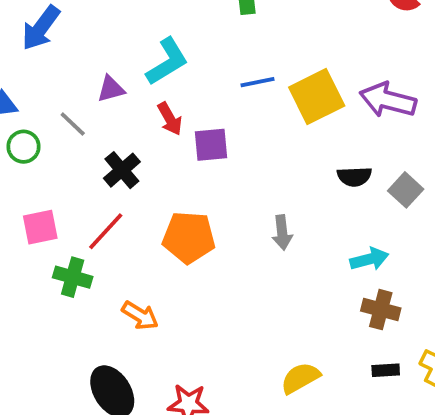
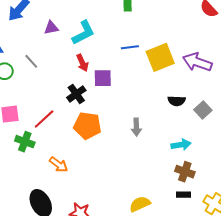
purple triangle: (111, 89) -> (51, 28), moved
black cross: (122, 170) -> (76, 94), moved
black rectangle: (386, 370) -> (184, 195), moved

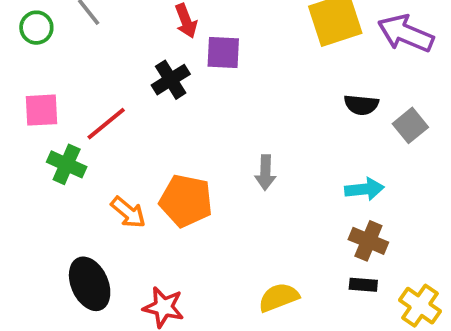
orange pentagon: (87, 126) -> (186, 201), moved
gray arrow: (136, 127) -> (265, 173), moved

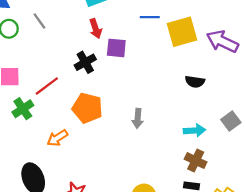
gray square: (410, 125) -> (231, 121), moved
green cross: (67, 164) -> (23, 109), turned 30
orange pentagon: (186, 201) -> (87, 108), moved
orange arrow: (128, 212) -> (57, 138), turned 105

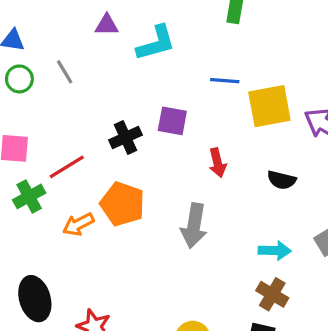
red arrow: (96, 29) -> (218, 163), moved
gray arrow: (138, 118) -> (194, 226), size x1.5
orange arrow: (57, 138) -> (78, 224), moved

